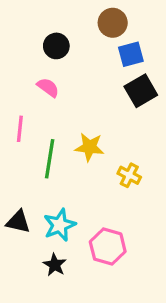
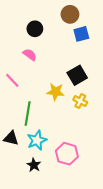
black square: (141, 91) -> (77, 75), moved
pink line: (20, 129) -> (12, 80), turned -49
green line: (50, 159) -> (28, 113), moved
yellow cross: (129, 175) -> (80, 101), moved

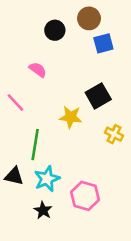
black circle: (35, 29) -> (55, 30), moved
yellow cross: (80, 101) -> (114, 134), moved

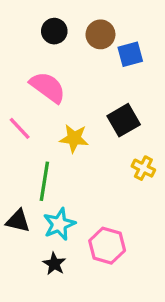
brown circle: (89, 18) -> (100, 34), moved
black circle: (55, 30) -> (54, 31), moved
pink semicircle: (38, 70) -> (48, 87), size x1.6
yellow star: (71, 117) -> (74, 138), moved

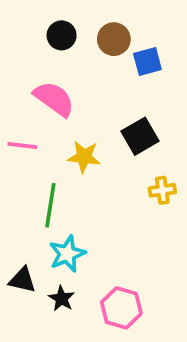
pink line: (20, 128) -> (22, 146), turned -40
yellow cross: (143, 168) -> (162, 190), turned -35
black triangle: (18, 221) -> (22, 280), moved
pink hexagon: (107, 246) -> (121, 308), moved

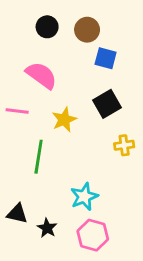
blue square: (147, 62) -> (106, 58), moved, turned 30
yellow star: (84, 157) -> (64, 120), turned -30
cyan star: (67, 254) -> (84, 197), moved

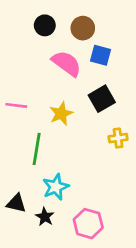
pink semicircle: (41, 75) -> (66, 63), moved
cyan star: (84, 197) -> (56, 187), moved

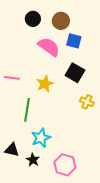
black square: (102, 99) -> (75, 73), turned -30
yellow cross: (118, 138) -> (87, 102), turned 32

